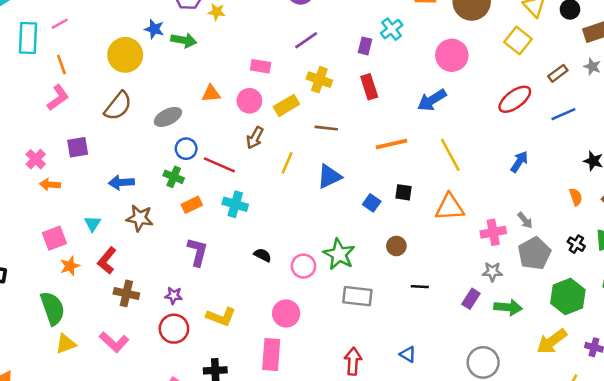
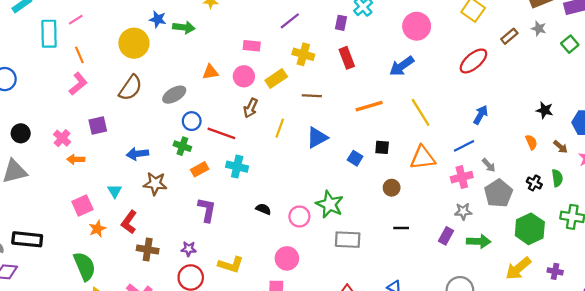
blue line: (563, 114) -> (464, 146), moved
brown circle: (396, 246) -> (392, 188), moved

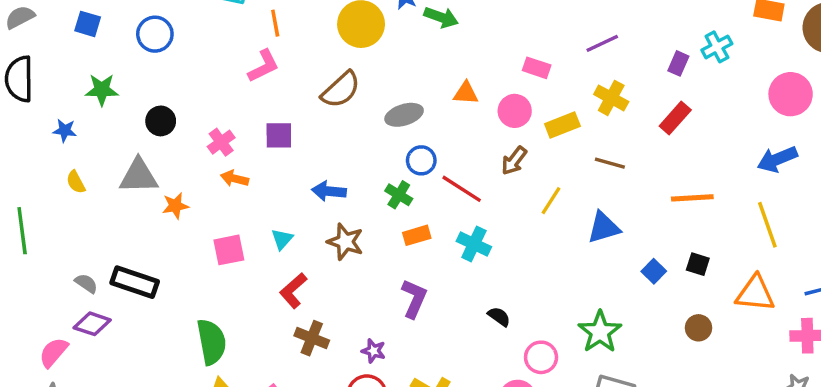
red rectangle: (347, 58) -> (675, 118), turned 50
blue arrow: (402, 66) -> (777, 159), moved
pink circle: (299, 216) -> (541, 357), moved
orange star: (97, 229) -> (175, 206), moved

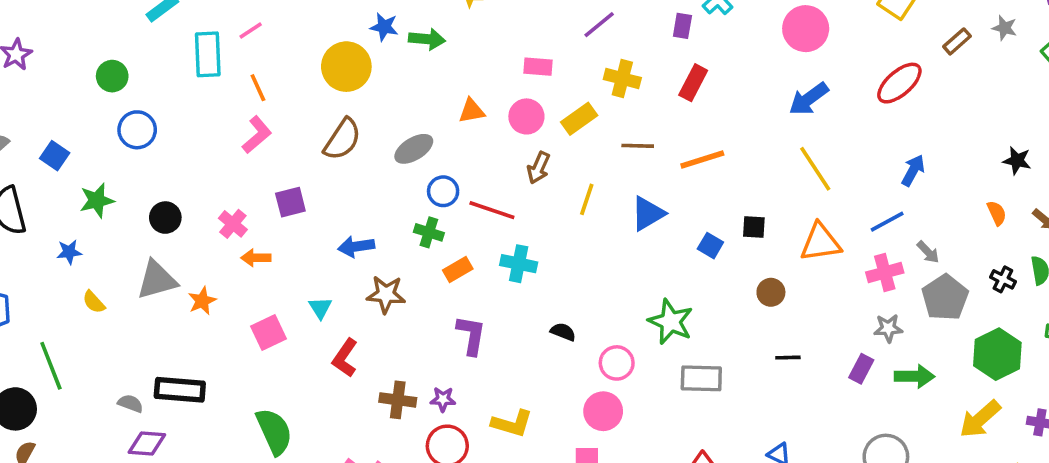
blue square: (88, 24) -> (55, 156), moved, turned 32
orange line: (692, 198) -> (702, 160), moved
brown cross: (312, 338) -> (398, 400), moved

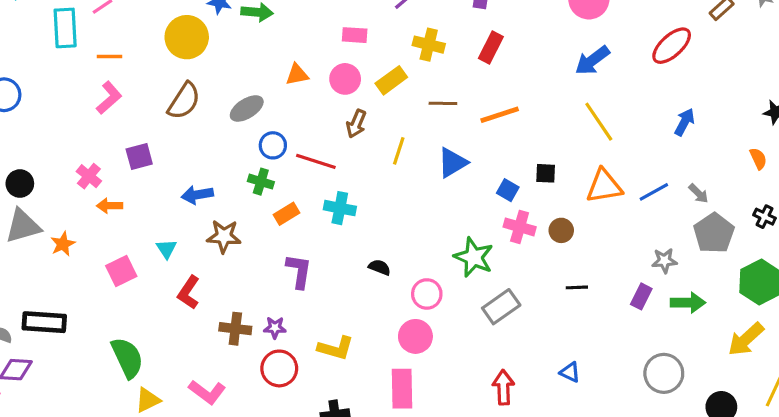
orange line: (258, 88) -> (109, 57), turned -65
black circle: (165, 218) -> (20, 184), moved
blue line: (887, 222) -> (654, 192), moved
pink cross: (885, 272) -> (520, 227), moved, turned 32
gray rectangle: (701, 378) -> (501, 307), turned -36

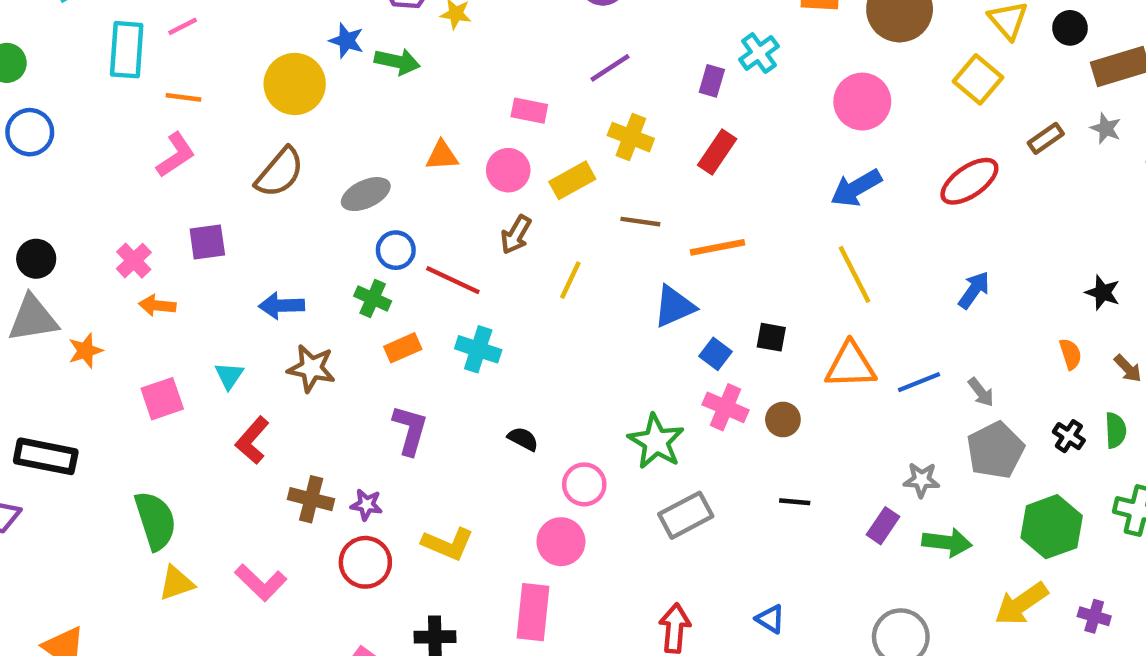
blue triangle: (452, 163) -> (674, 306), moved

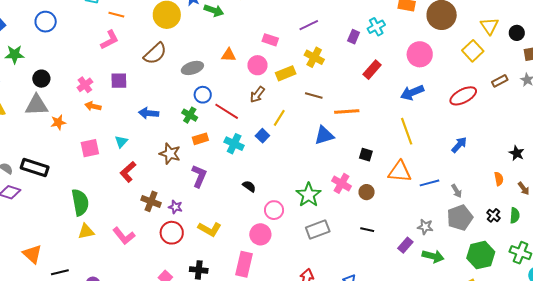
red rectangle: (717, 152) -> (372, 70), moved
blue square: (715, 354) -> (262, 136), moved
brown star: (311, 368) -> (170, 154), moved

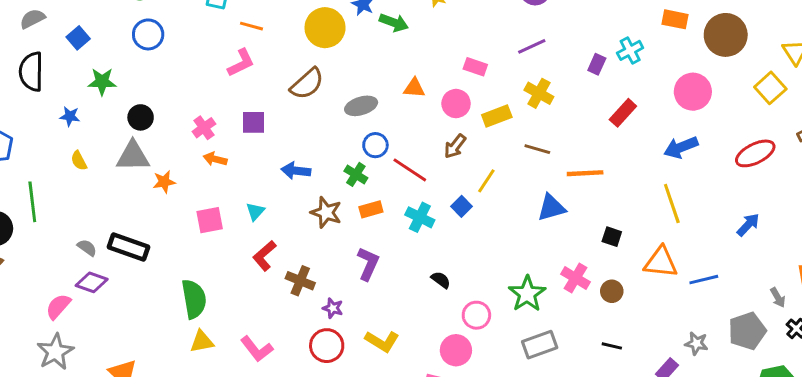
brown star: (170, 154) -> (326, 212), moved
gray arrow: (457, 191) -> (778, 297), moved
brown cross: (151, 201) -> (300, 281), moved

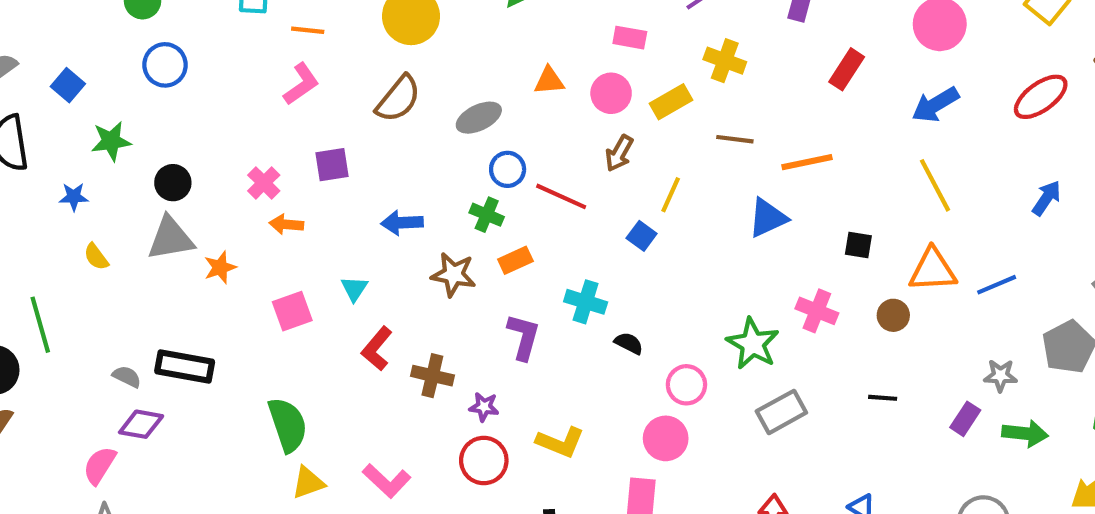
cyan cross: (420, 217) -> (586, 302), moved
brown circle: (612, 291) -> (893, 315), moved

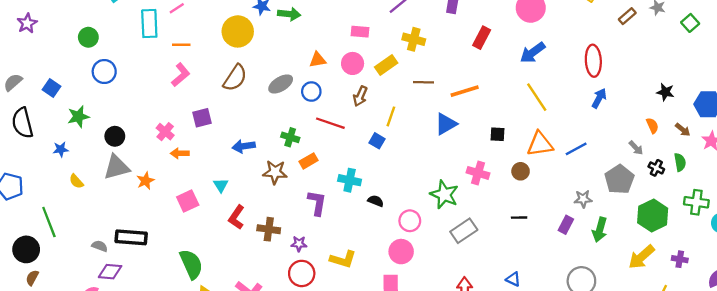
red ellipse: (1041, 97) -> (593, 61), moved, turned -52
blue circle: (508, 169) -> (311, 92), moved
green arrow: (1025, 433) -> (600, 230), turned 105

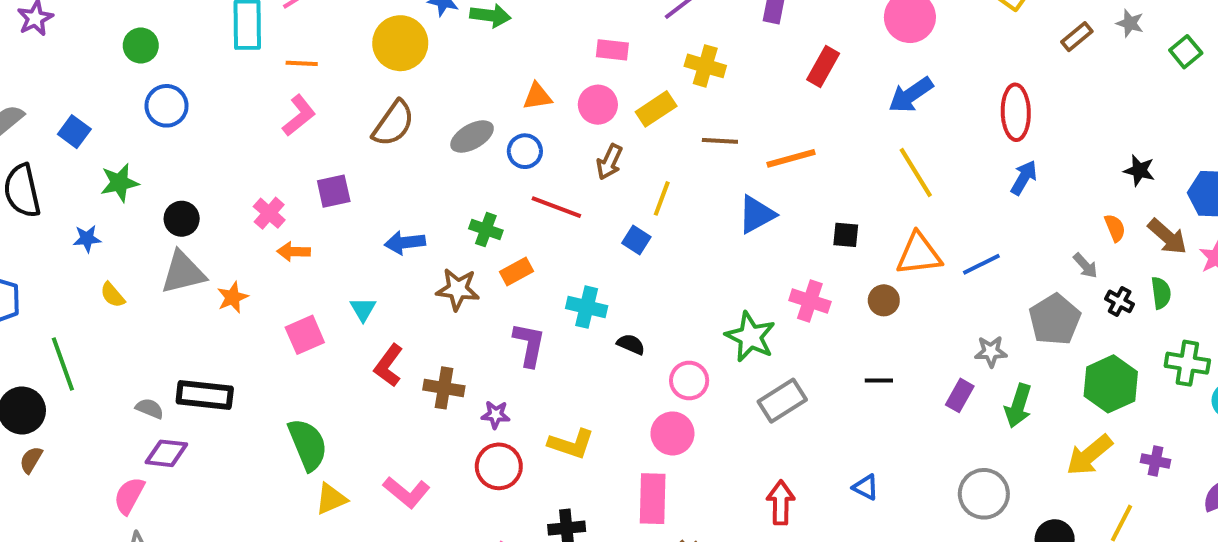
brown arrow: (683, 130) -> (1167, 237), size x1.5

